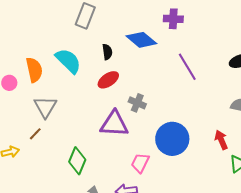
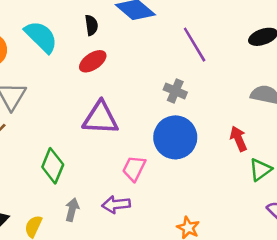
gray cross: (137, 103) -> (175, 91), moved

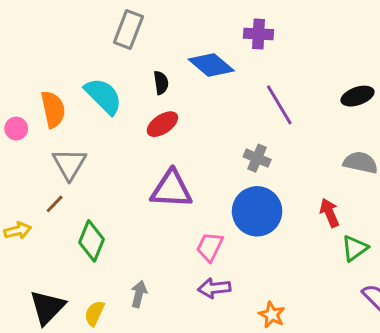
green diamond: (53, 166) -> (92, 241), moved
purple arrow: (116, 204) -> (214, 288), moved

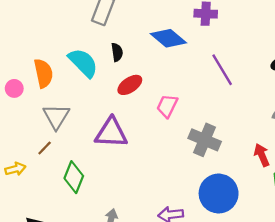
black semicircle: (161, 83) -> (117, 52), moved
gray cross: (257, 158) -> (205, 140), moved, size x1.5
purple triangle: (171, 189) -> (111, 133), moved
blue circle: (257, 211) -> (219, 194), moved
pink trapezoid: (210, 247) -> (167, 106), moved

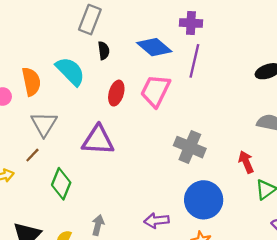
black semicircle: (117, 52) -> (104, 51), moved
purple line: (222, 70) -> (194, 61), moved, turned 44
red ellipse: (130, 85) -> (116, 93), turned -40
pink trapezoid: (167, 106) -> (155, 91), moved, size x1.4

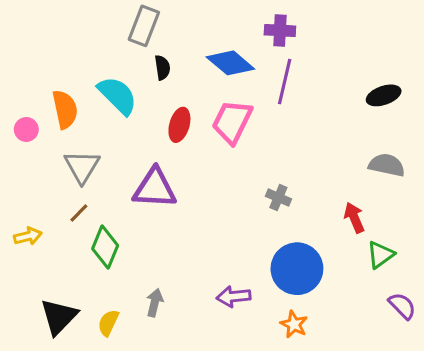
gray cross: (190, 147) -> (278, 198), size x0.6
brown line: (32, 155) -> (79, 213), moved

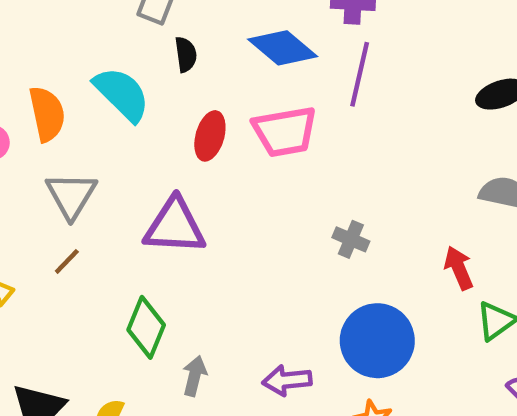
pink trapezoid: (232, 122) -> (285, 132), turned -126
green diamond: (105, 247) -> (146, 327), moved
gray arrow: (155, 303) -> (195, 376), moved

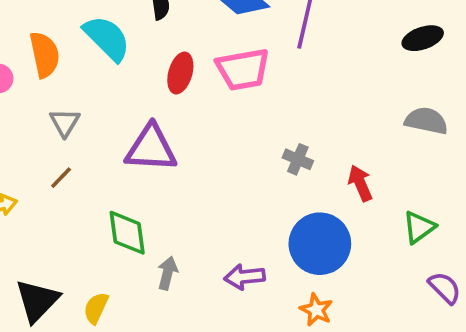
gray triangle: (71, 195) -> (65, 123), size x0.7
red arrow: (459, 268) -> (360, 183), moved
green diamond: (146, 327) -> (127, 233), turned -30

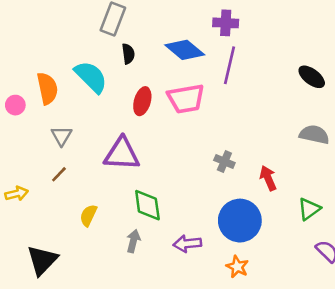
black ellipse: (423, 38) -> (312, 77), turned 56
green diamond: (127, 233) -> (147, 205), moved
yellow semicircle: (96, 308) -> (88, 215), moved

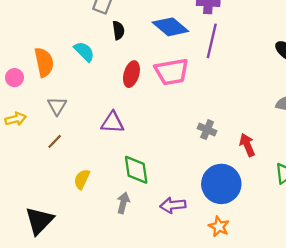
cyan semicircle: (91, 77) -> (84, 52), size x0.7
purple triangle: (122, 154) -> (113, 122), size x0.7
yellow arrow: (17, 194) -> (16, 119), moved

